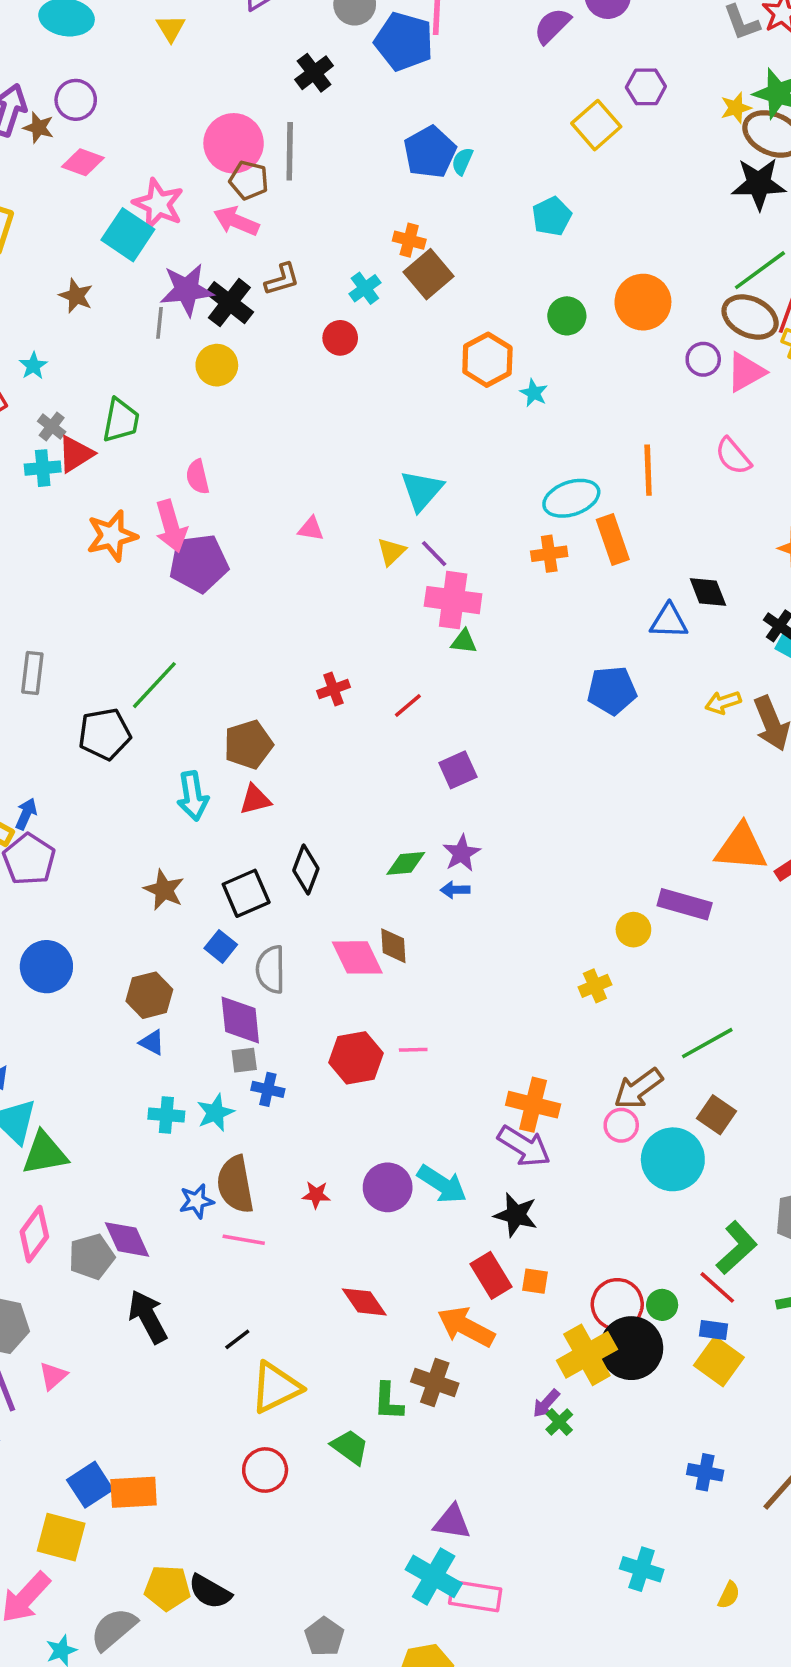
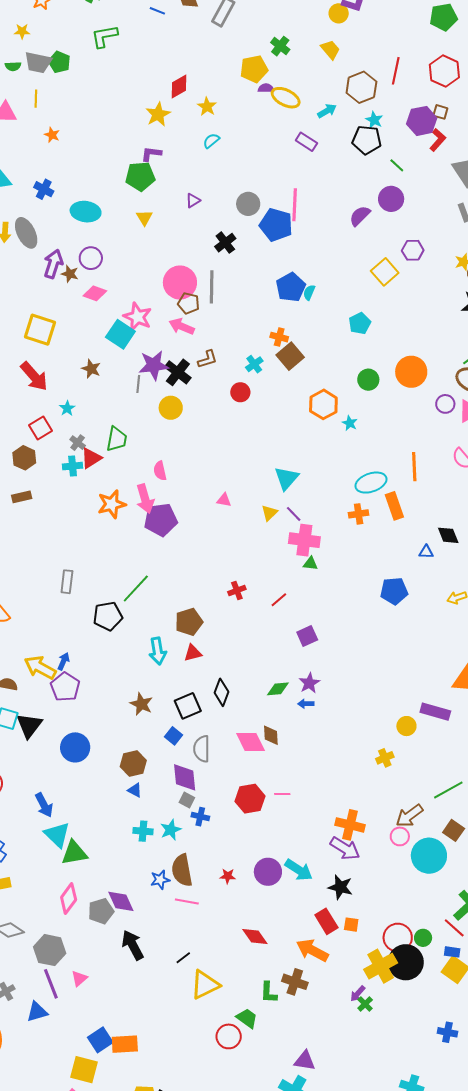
blue triangle: (669, 621) -> (426, 552), size x0.7
gray square: (244, 1060) -> (187, 800), turned 35
red circle: (265, 1470) -> (229, 1036), moved

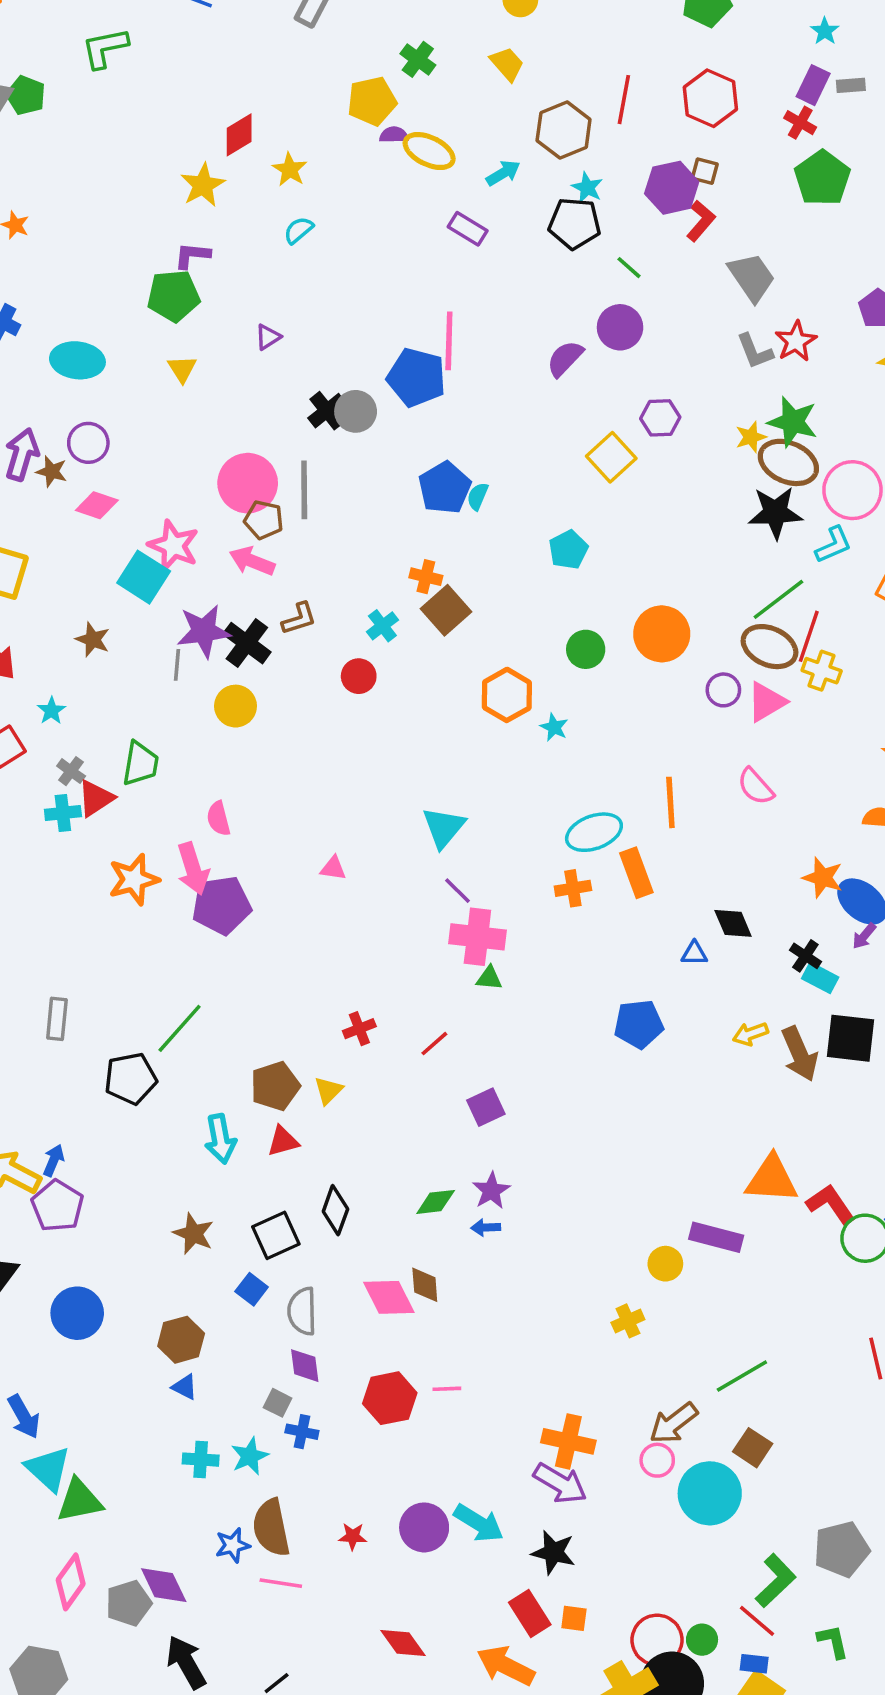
gray circle: (248, 204) -> (356, 411), moved
yellow triangle: (269, 513) -> (328, 1090), moved
purple diamond: (185, 777) -> (305, 1366), moved, size x0.7

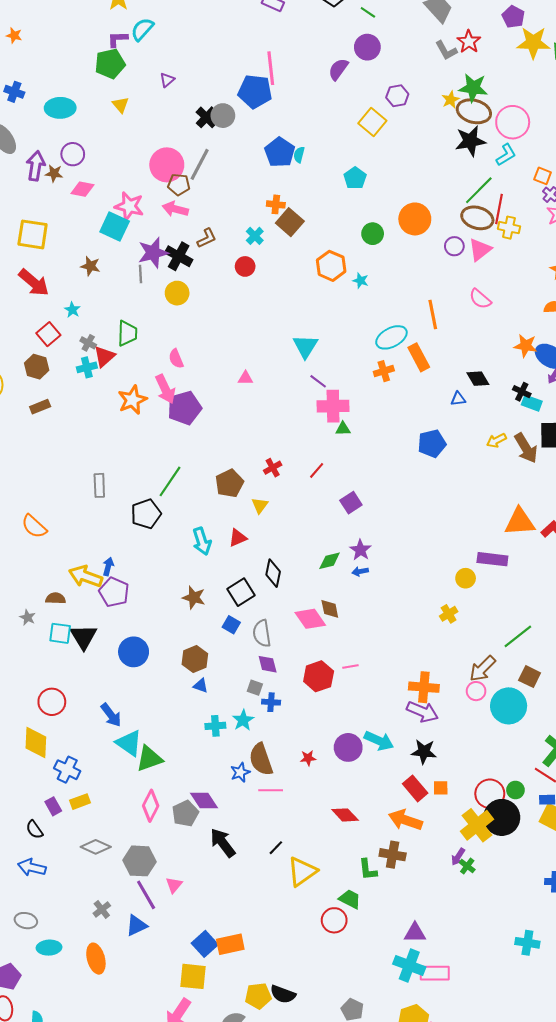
cyan semicircle: (298, 230) -> (142, 29), moved, size x1.4
gray line: (304, 490) -> (200, 164), turned 36
brown pentagon: (275, 1086) -> (229, 483), moved

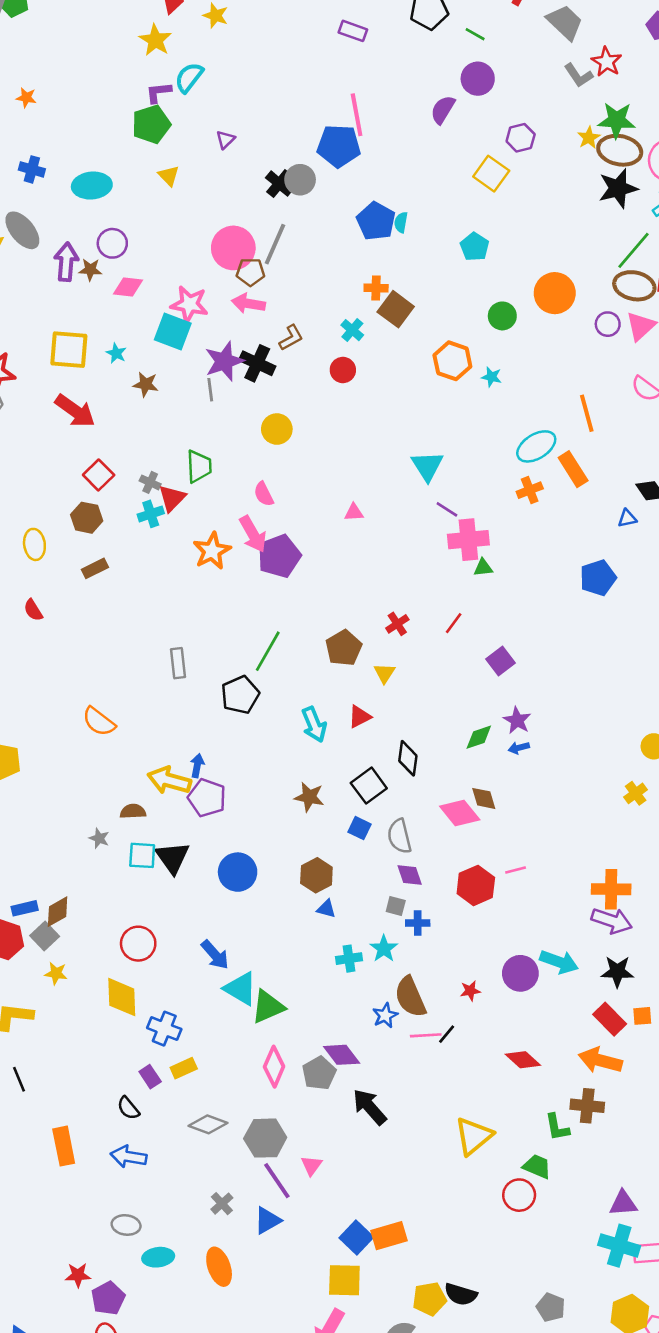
yellow circle: (177, 293) -> (277, 429), moved
cyan star: (72, 310) -> (116, 353), moved
black line: (276, 848) -> (447, 1034), moved

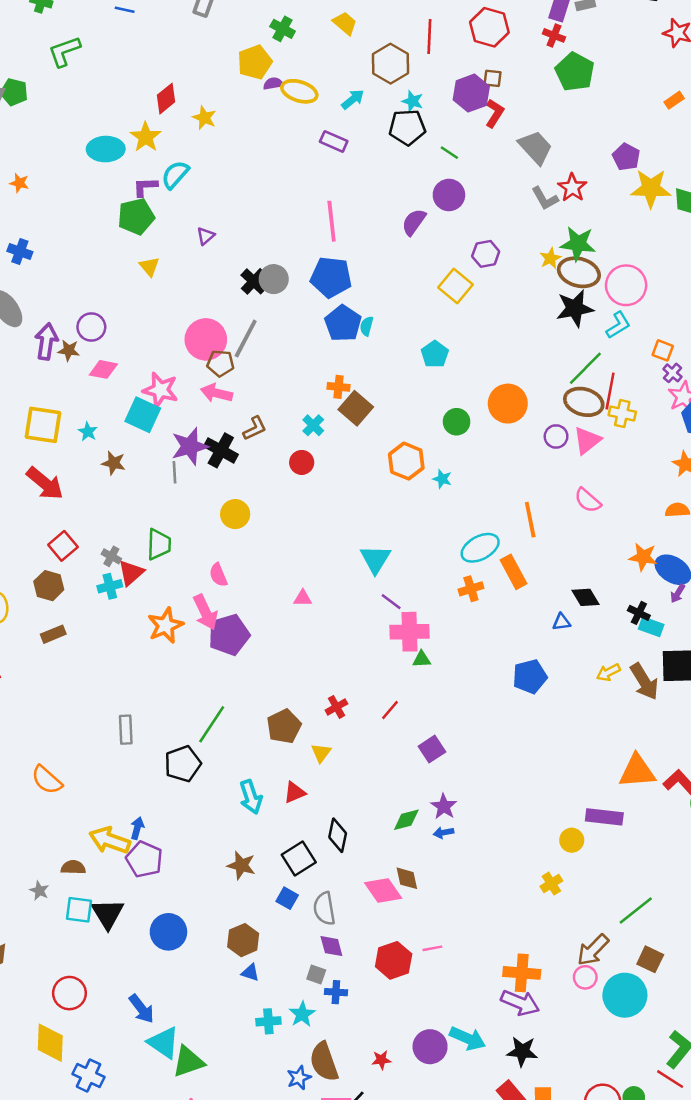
blue pentagon: (339, 146) -> (331, 277), moved
cyan ellipse: (92, 186) -> (106, 149), moved

